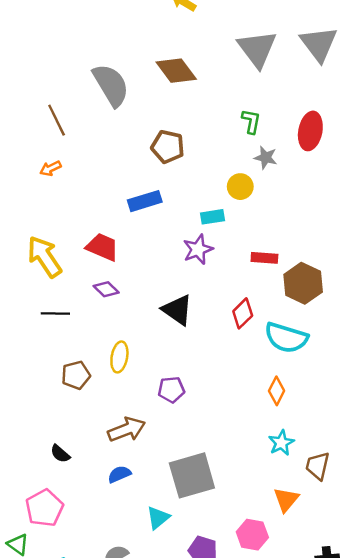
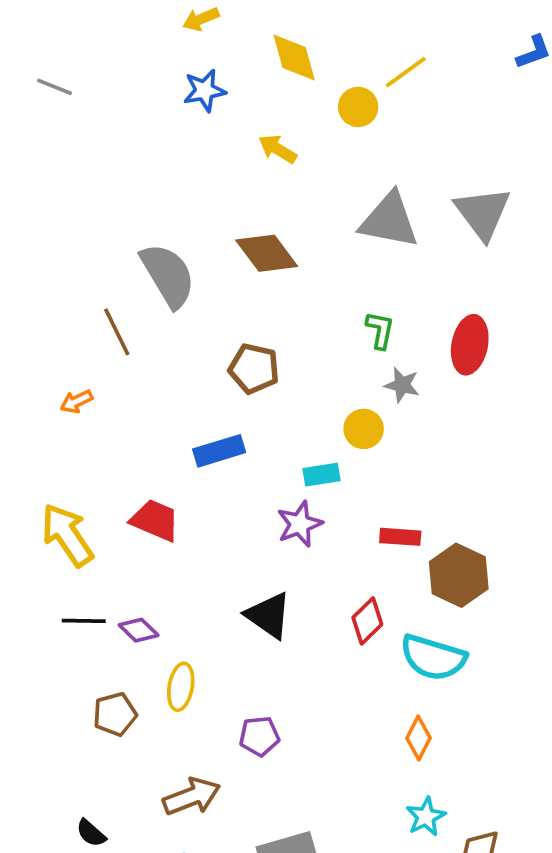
gray triangle: (257, 49) -> (389, 220), turned -42
brown line: (57, 120) -> (117, 332), moved
purple diamond: (106, 289) -> (139, 630), moved

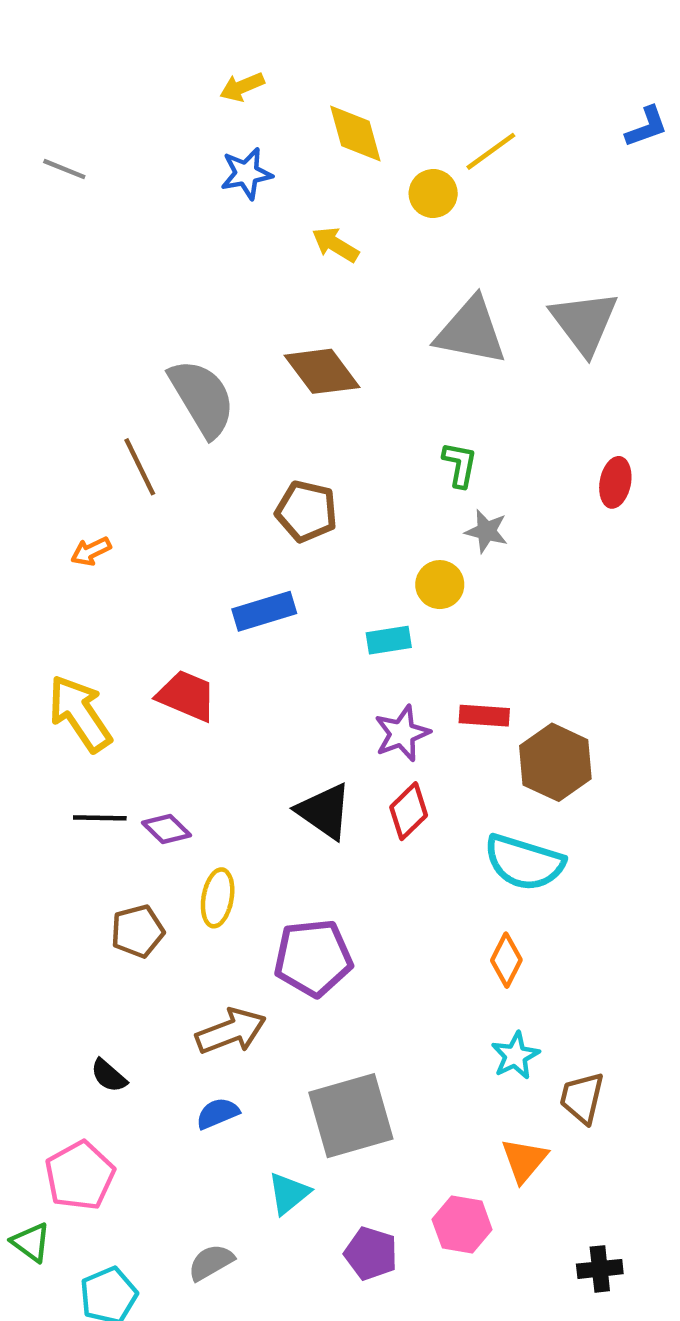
red ellipse: (470, 345) -> (615, 482), moved, size x0.7
purple star: (300, 524) -> (402, 733), moved
red diamond: (367, 621) -> (409, 811), moved
purple pentagon: (259, 736) -> (313, 958), size x1.6

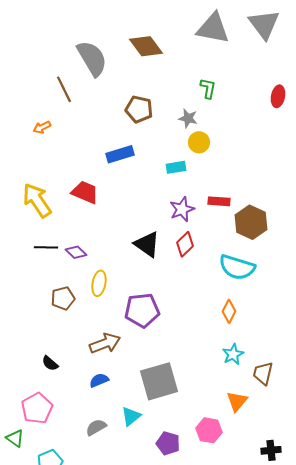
gray star: (486, 531) -> (188, 118), moved
gray semicircle: (211, 1262) -> (96, 427), moved

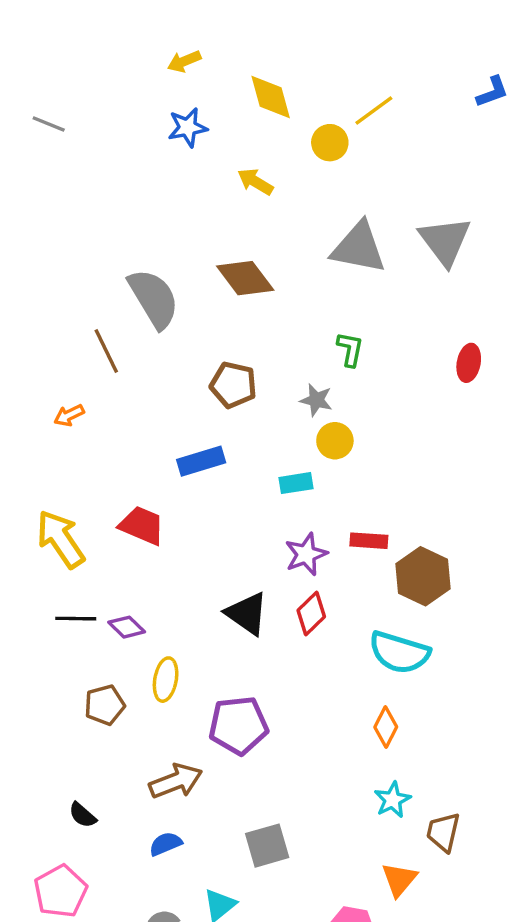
gray square: (159, 381) -> (267, 846), size x0.7

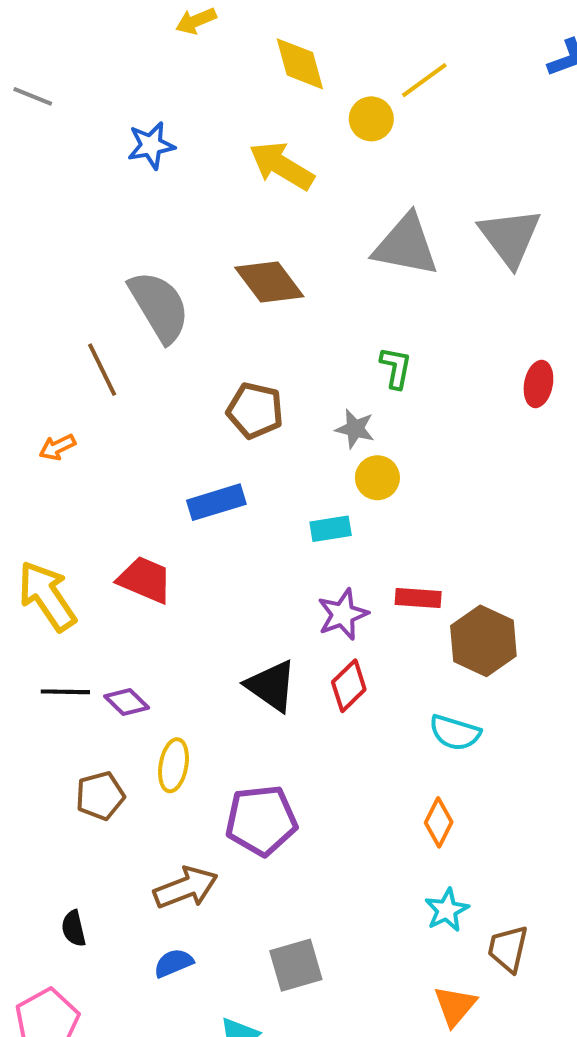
blue star: (188, 127) -> (151, 145), moved
yellow arrow: (255, 182) -> (282, 166), size x1.5
cyan semicircle: (399, 652) -> (455, 733), size x0.7
black semicircle: (83, 815) -> (74, 928), turned 36

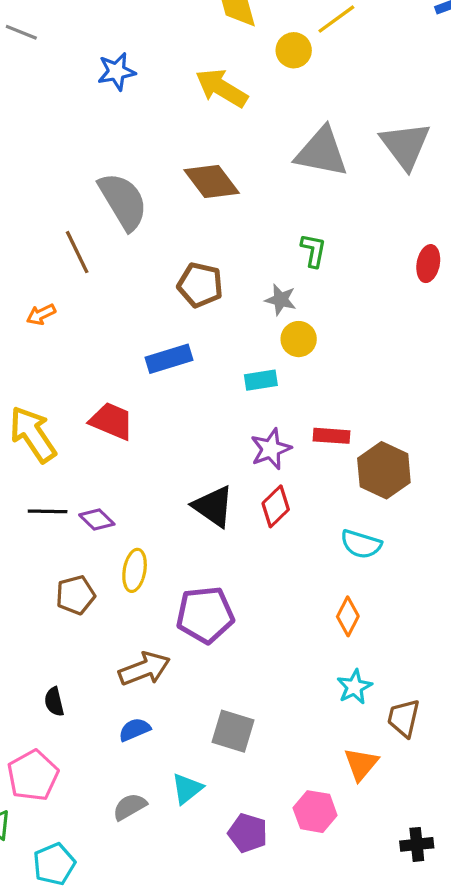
gray square: (296, 965) -> (233, 731), turned 33

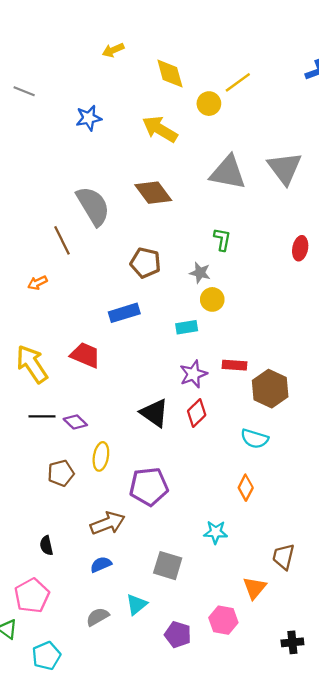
cyan star: (354, 687) -> (216, 532), moved, turned 30

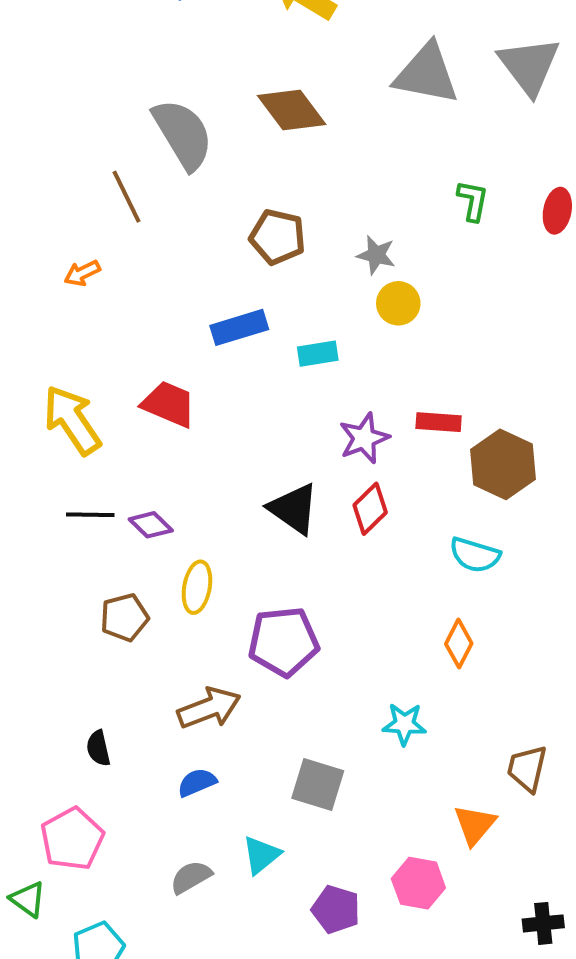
green L-shape: (222, 239) -> (473, 201), moved
cyan rectangle: (187, 327) -> (318, 354), moved

